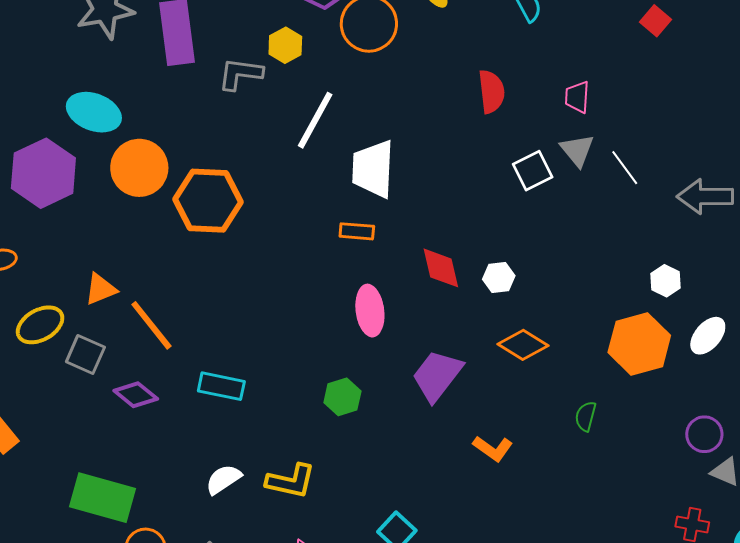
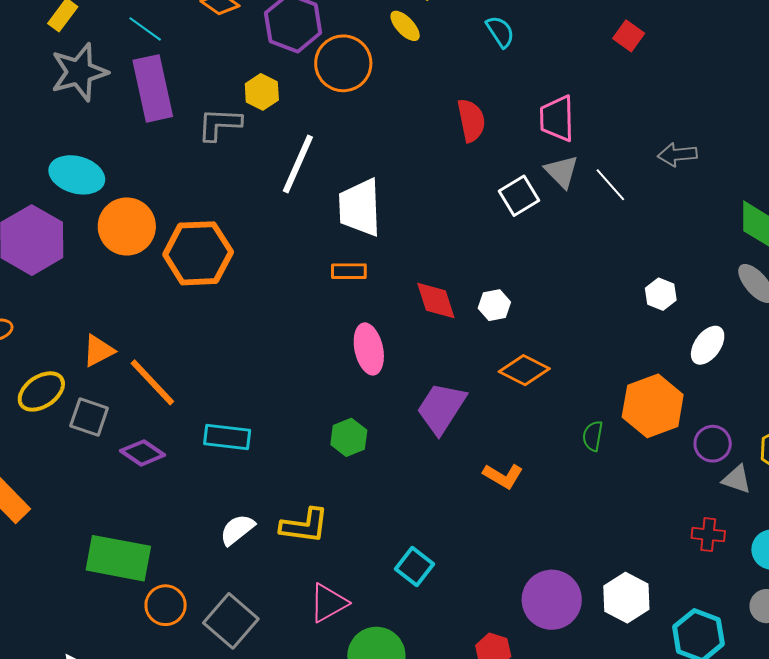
pink trapezoid: (577, 97) -> (557, 119), size x1.4
gray arrow: (705, 196) -> (677, 155), moved, size x0.7
orange hexagon: (639, 344) -> (653, 406), moved

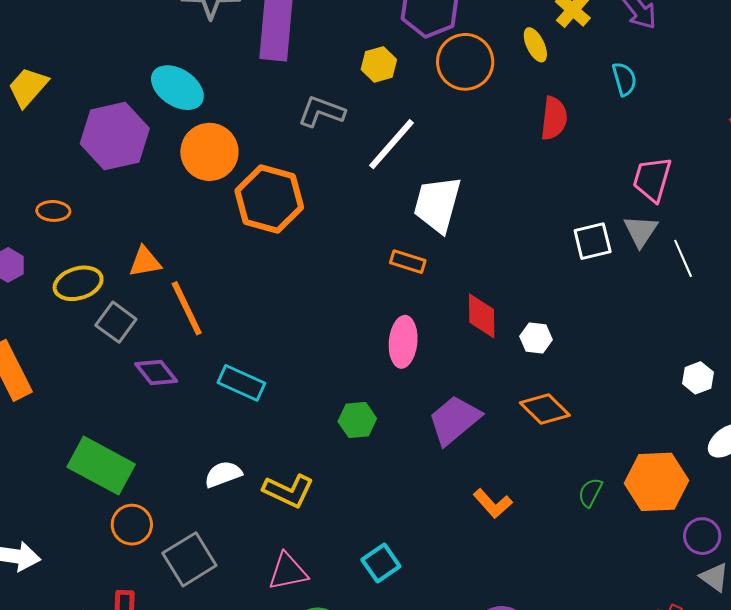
red semicircle: (471, 120) -> (554, 118), moved
gray L-shape: (219, 124) -> (321, 112), moved

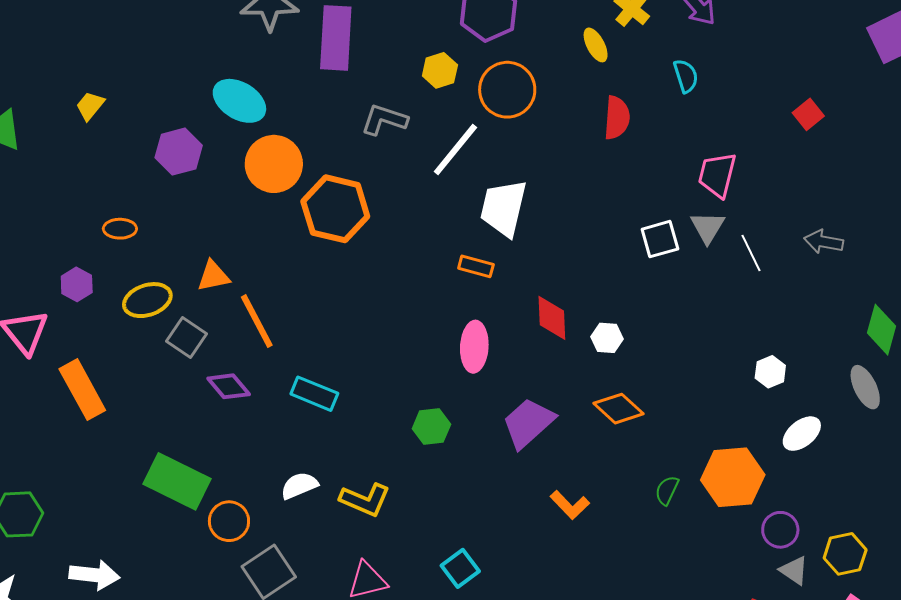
orange circle: (465, 62) -> (507, 90), moved
yellow trapezoid: (28, 87) -> (90, 106), size x0.7
purple hexagon: (115, 136) -> (179, 152), size x0.7
orange circle: (132, 525) -> (229, 521), moved

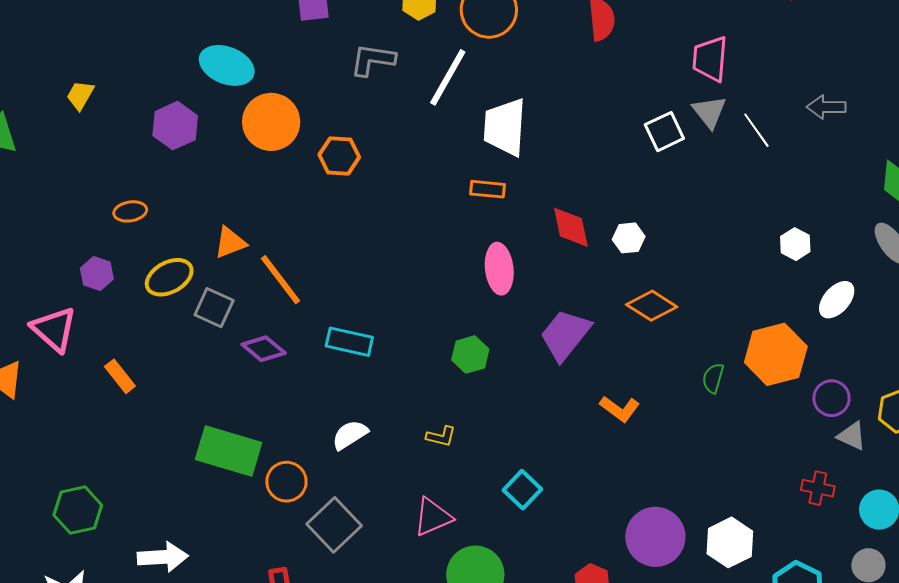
orange hexagon: (335, 209) -> (339, 156), size x0.6
orange rectangle: (82, 390) -> (120, 376), size x0.6
yellow L-shape: (365, 500) -> (441, 436), moved, size x0.6

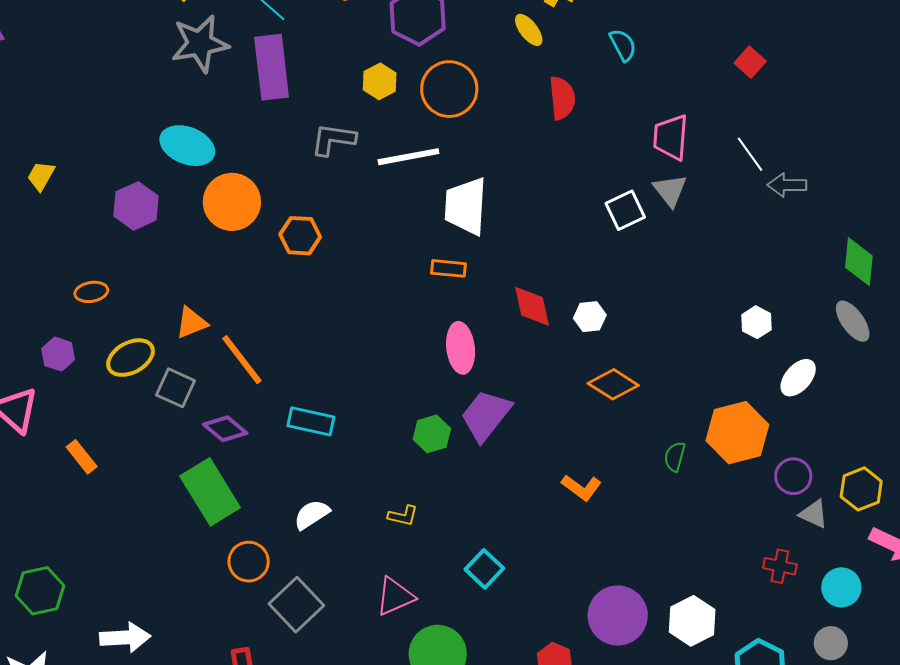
white line: (448, 77) -> (408, 157), turned 50
white line: (756, 130) -> (750, 154), moved
purple trapezoid: (565, 335) -> (486, 415), moved
green rectangle: (229, 451) -> (210, 492), moved, turned 42

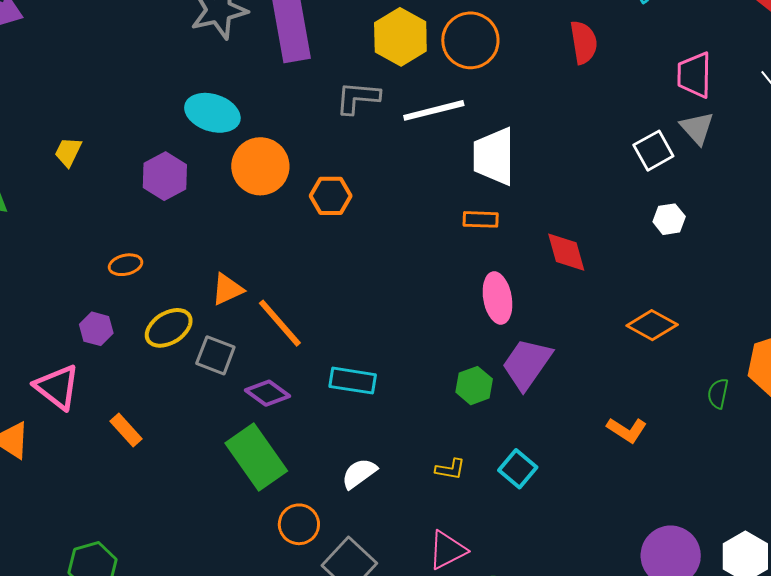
yellow hexagon: (380, 81) -> (400, 37), size x1.6
white hexagon: (590, 317) -> (669, 219), moved
cyan square: (484, 569) -> (518, 469), moved

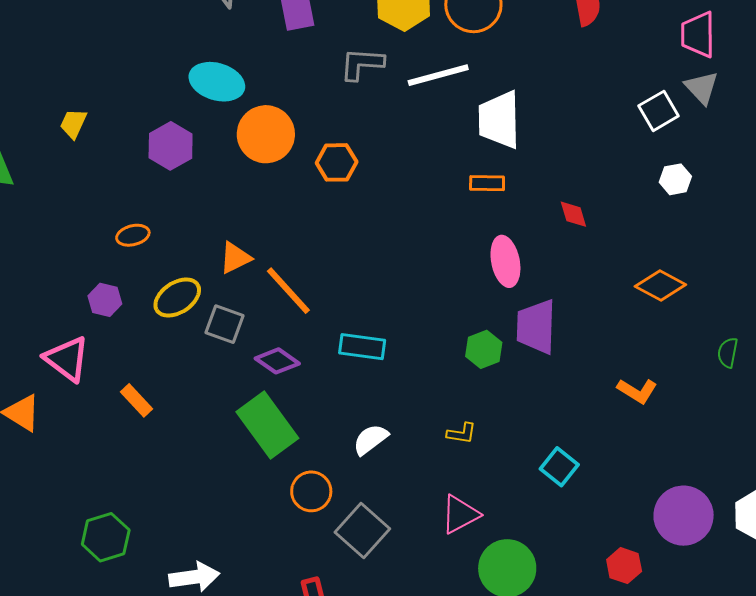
red diamond: (566, 252) -> (573, 214), size x0.7
purple trapezoid: (527, 364) -> (536, 327), turned -32
cyan square: (518, 469) -> (559, 467), moved

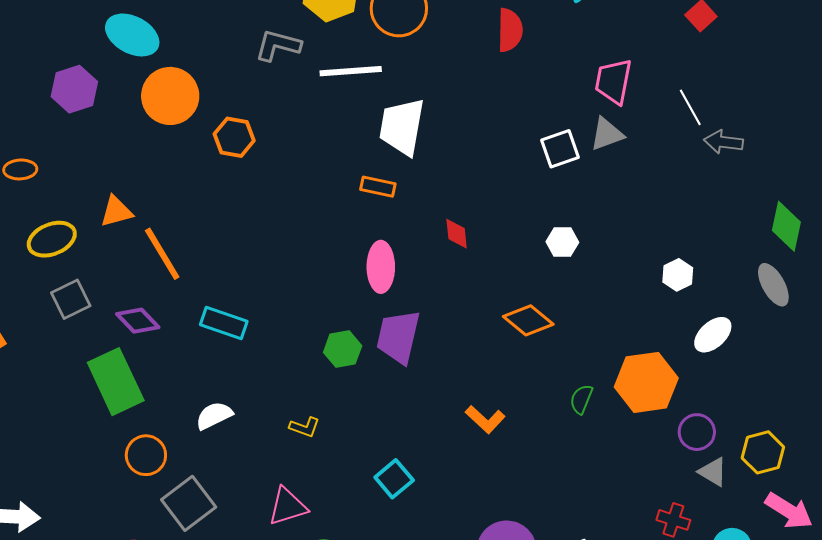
gray triangle: (702, 88) -> (607, 134), turned 42
white hexagon: (675, 179) -> (562, 242), moved
gray square: (225, 324) -> (71, 299), moved, turned 33

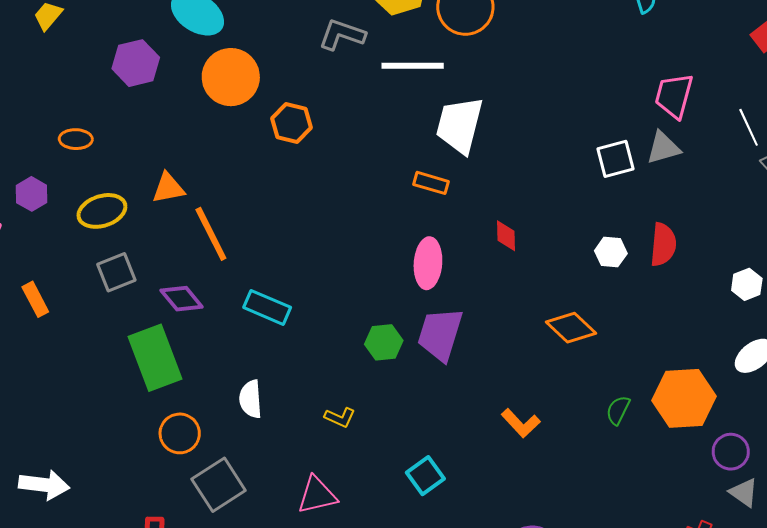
red semicircle: (510, 30) -> (663, 245), moved
white hexagon: (678, 275) -> (747, 284), moved
white semicircle: (214, 416) -> (251, 399), turned -72

